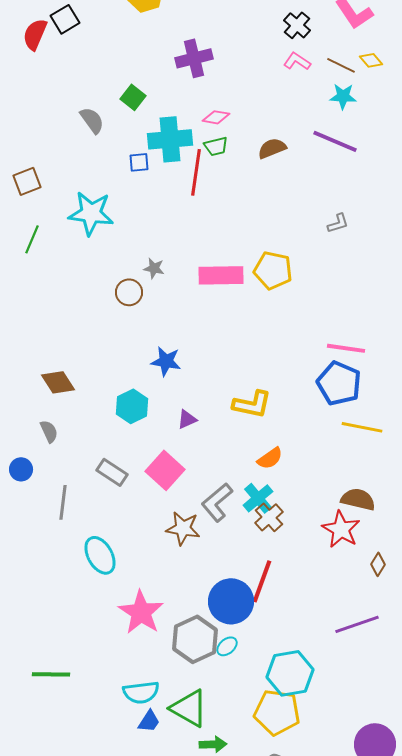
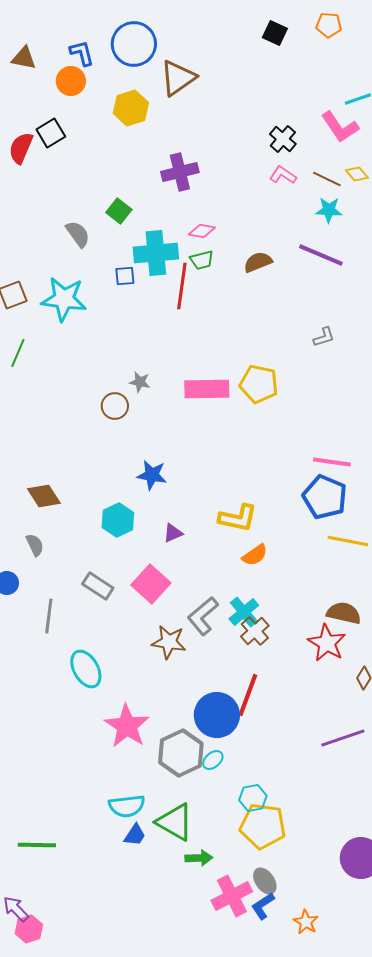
cyan star: (91, 213) -> (64, 299), moved
orange semicircle: (270, 458) -> (255, 555), moved
cyan hexagon: (290, 673) -> (253, 798), moved, size x0.6
green line: (51, 674) -> (37, 845), moved

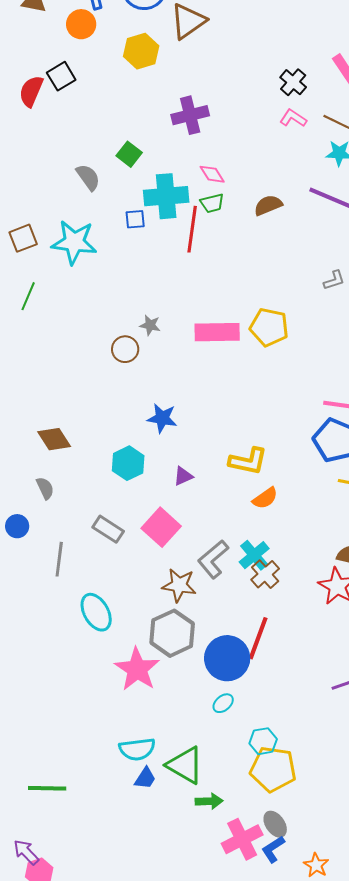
pink diamond: (202, 231) -> (212, 174), turned 48
gray hexagon: (181, 753) -> (172, 633), moved

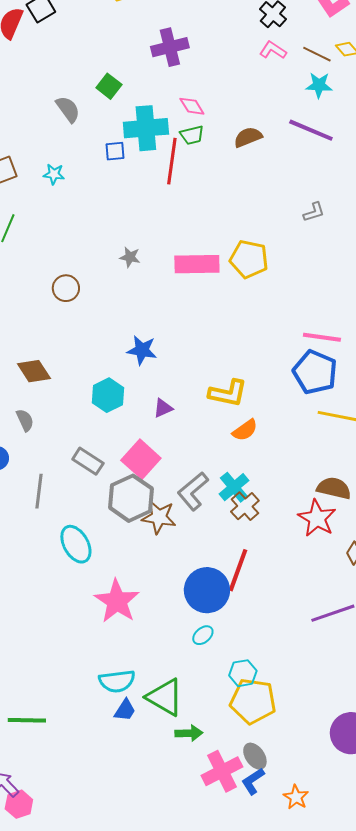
cyan star: (74, 242) -> (54, 174), size x0.5
brown circle: (125, 349) -> (66, 288), moved
gray hexagon: (172, 633) -> (131, 498), moved

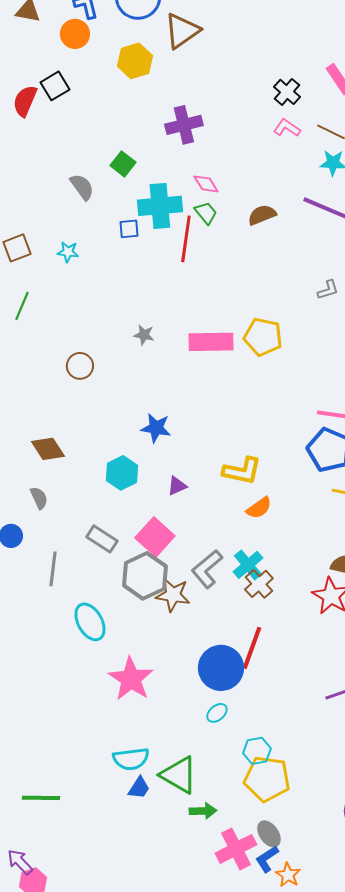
green trapezoid: (192, 135) -> (206, 213), turned -115
orange star: (296, 797) -> (288, 875), moved

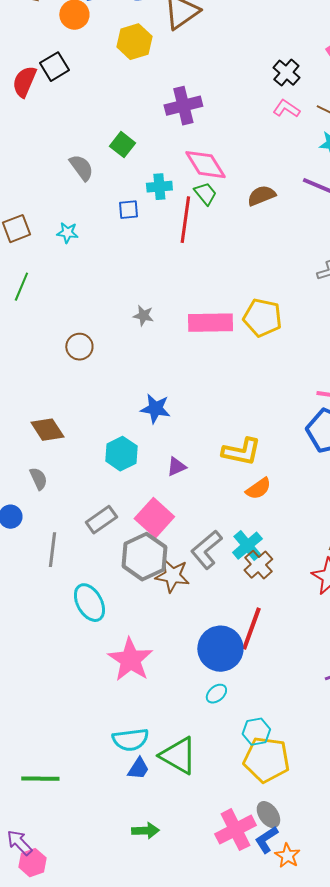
pink diamond: (206, 184) -> (205, 165), size x1.6
cyan cross: (160, 206) -> (159, 187), size x0.6
gray rectangle: (102, 539) -> (101, 520), turned -68
green arrow: (203, 811) -> (145, 831), moved

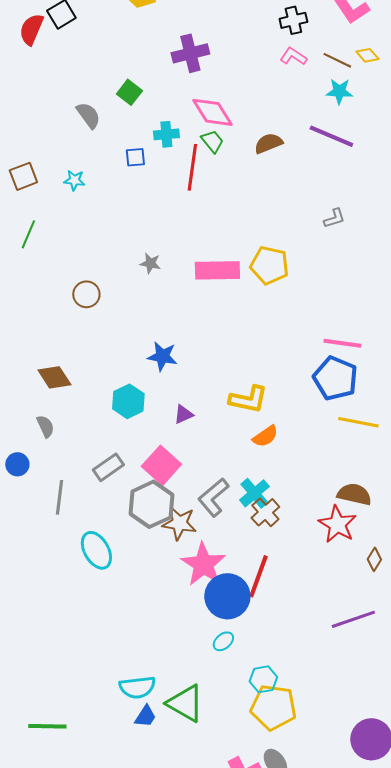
black cross: (286, 73) -> (293, 20), turned 36
pink star: (130, 660) -> (203, 564), moved

